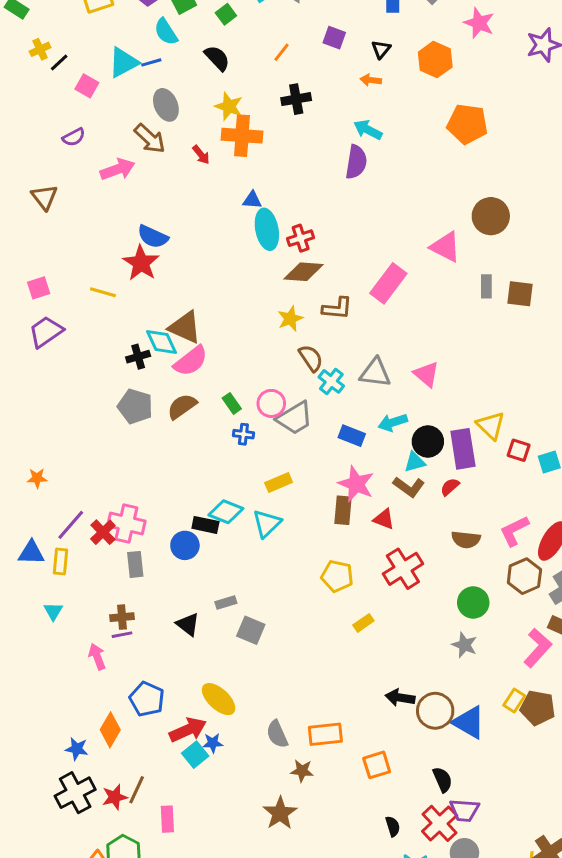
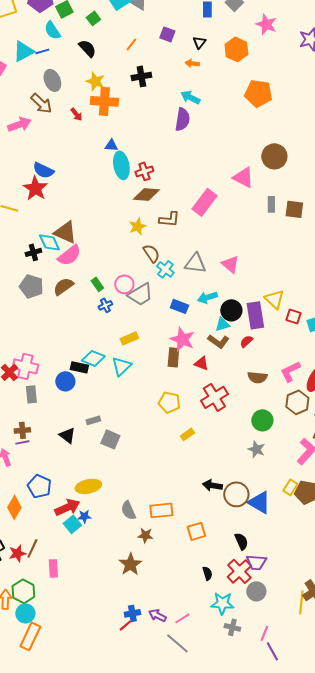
blue cross: (243, 434) -> (105, 305), turned -32
yellow ellipse: (219, 699) -> (88, 486), turned -55

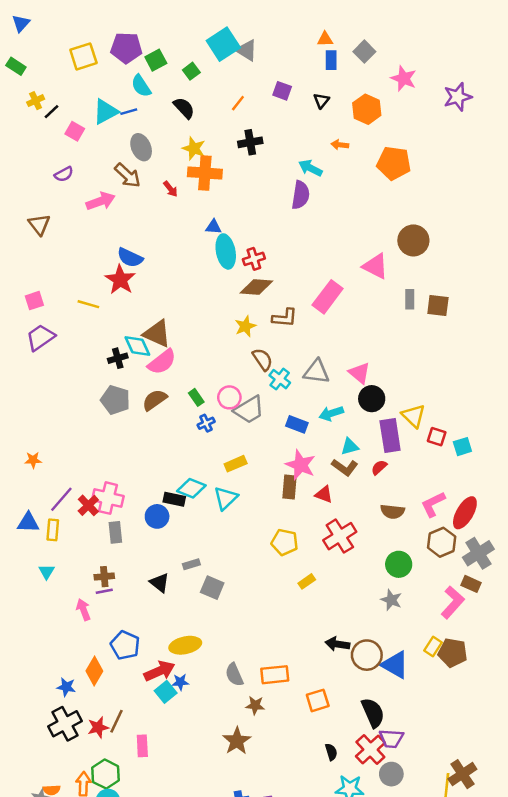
orange arrow: (192, 63) -> (340, 145), moved
black circle: (231, 310) -> (372, 399), moved
black semicircle: (241, 541) -> (373, 713), size x1.4

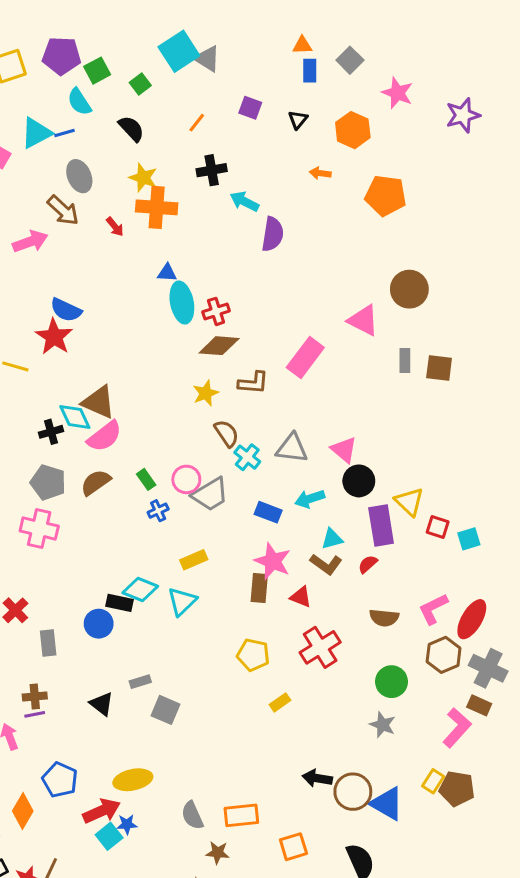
cyan arrow: (310, 168) -> (244, 201), moved
pink cross: (108, 498) -> (39, 528), moved
gray cross: (478, 553) -> (488, 668), turned -32

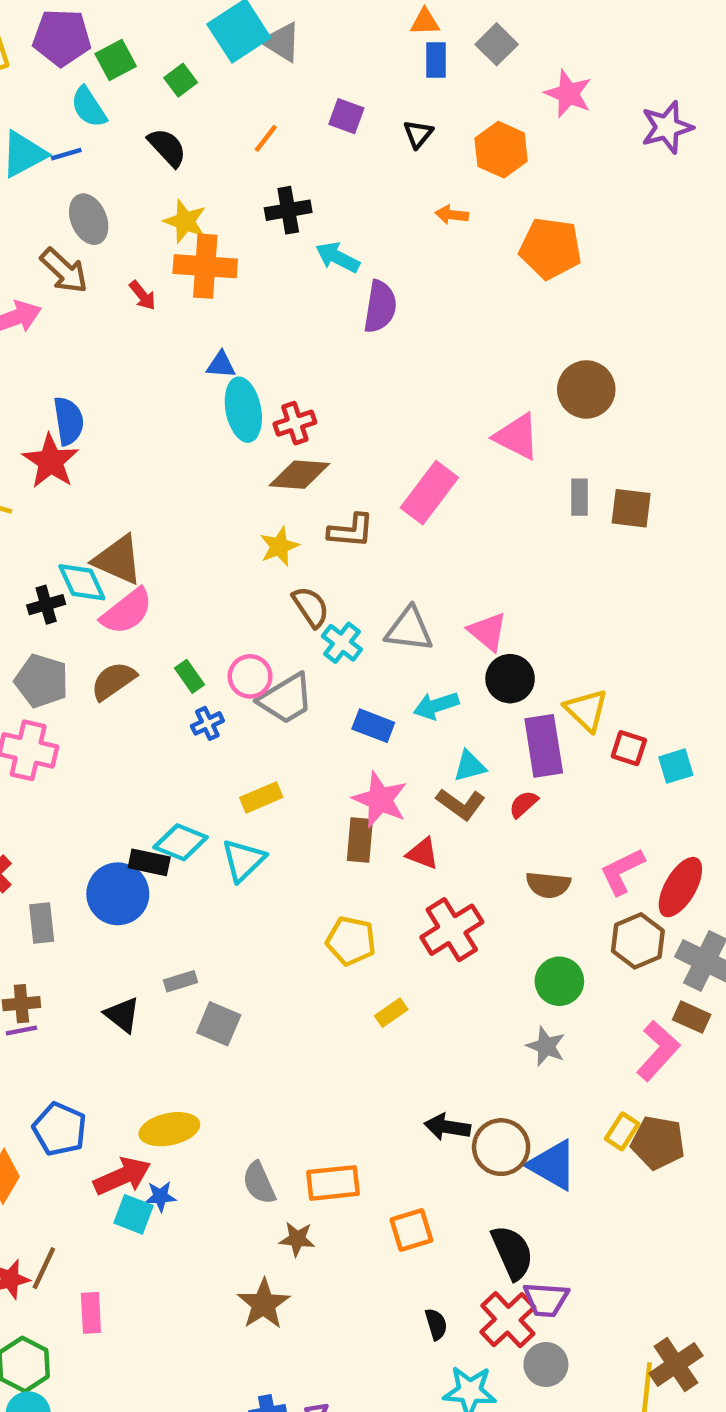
blue semicircle: (66, 310) -> (69, 421), turned -124
blue circle: (99, 624) -> (118, 894), size x1.4
cyan square: (109, 836) -> (134, 1214), turned -30

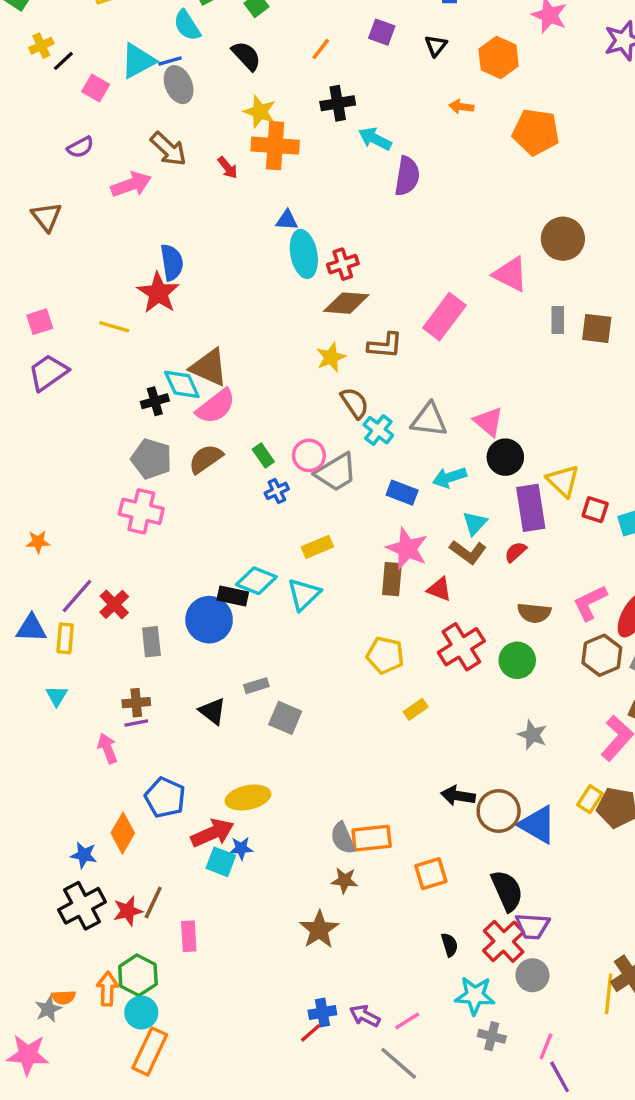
gray ellipse: (89, 219) -> (179, 85), moved
cyan triangle: (470, 766) -> (475, 523), turned -32
green circle: (559, 981) -> (517, 660), moved
gray semicircle: (259, 1183) -> (343, 838), moved

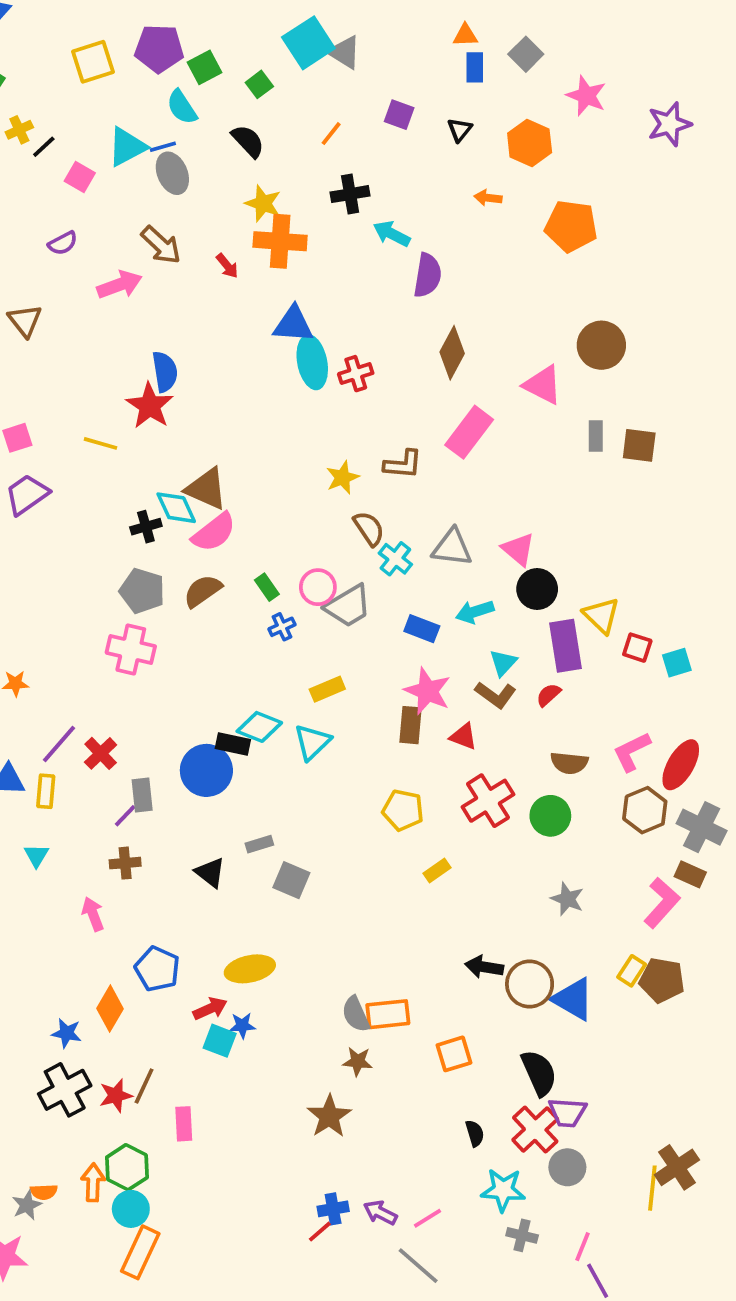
blue triangle: (287, 220) -> (293, 324), size x1.6
brown diamond: (346, 303) -> (452, 353), moved, turned -66
purple line: (136, 723) -> (125, 816), moved, turned -35
red arrow: (212, 833) -> (210, 1009), size x0.7

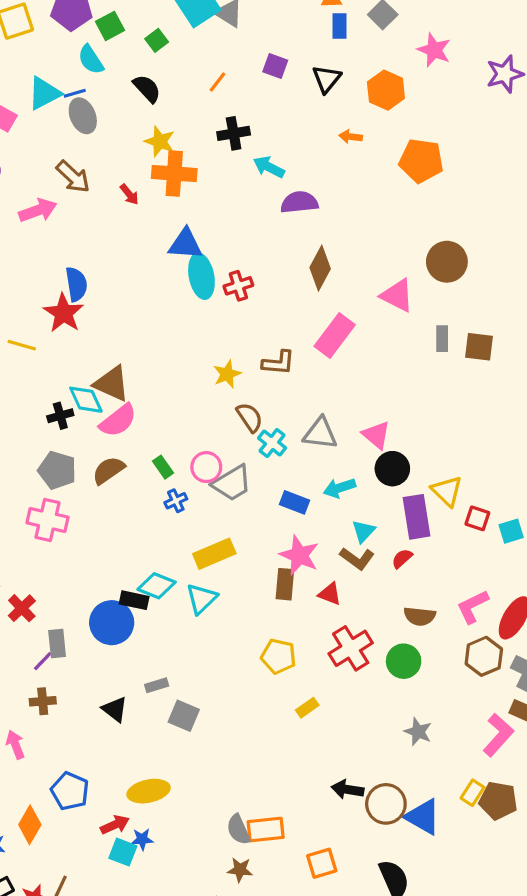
black triangle: (460, 130) -> (327, 79), size x1.4
purple semicircle: (428, 275) -> (299, 202), turned -105
yellow rectangle: (327, 689) -> (214, 554), size x1.4

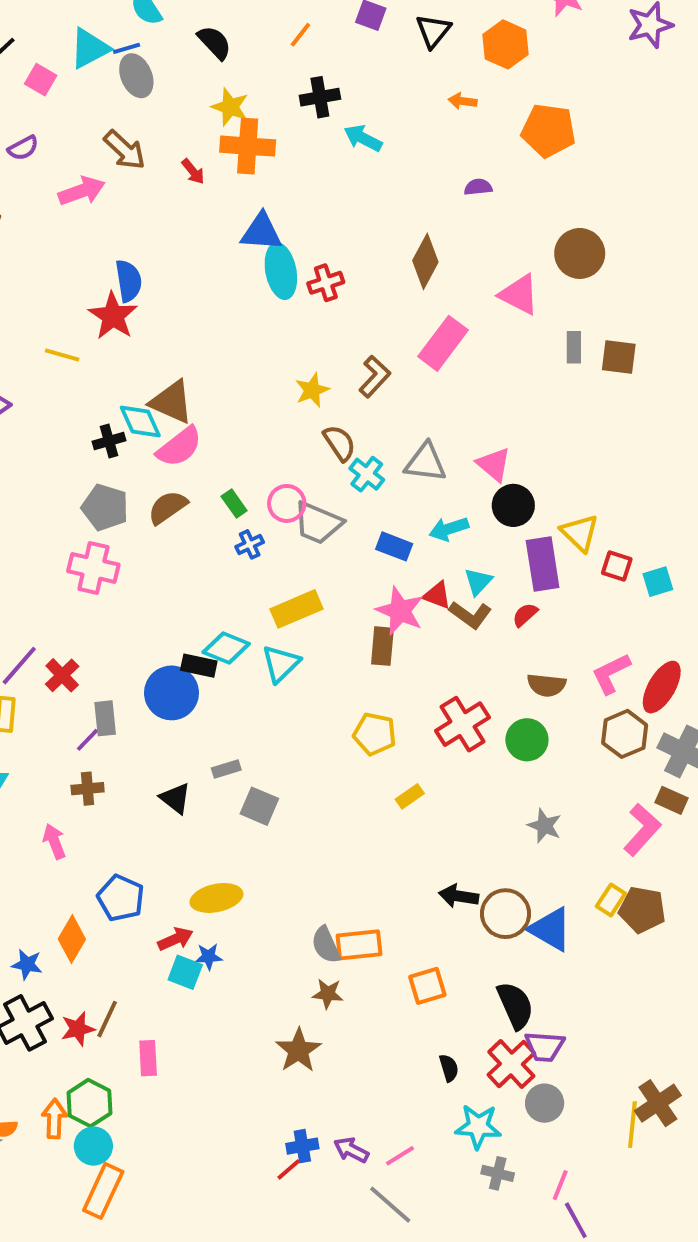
purple semicircle: (299, 202) -> (478, 187), moved, size x0.6
brown L-shape: (278, 363) -> (375, 377), turned -52
gray trapezoid: (232, 483) -> (318, 523), turned 54
red triangle: (330, 594) -> (437, 595), moved

